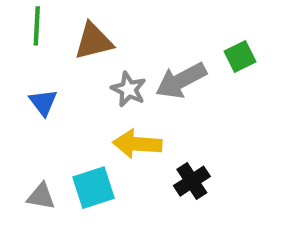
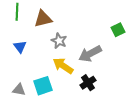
green square: (240, 56) -> (118, 30), moved
gray arrow: (181, 81) -> (90, 54), moved
yellow arrow: (137, 144) -> (63, 66), turned 30

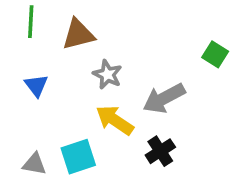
green square: (118, 30) -> (215, 54), turned -32

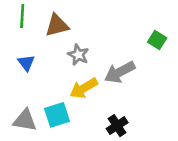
yellow arrow: (115, 120) -> (84, 88), turned -64
black cross: (160, 151) -> (117, 126), moved
gray triangle: (34, 164) -> (25, 120), size x1.4

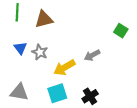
gray star: (78, 55) -> (40, 52), moved
gray arrow: (120, 72) -> (92, 55), size x0.7
cyan square: (57, 115) -> (57, 93), moved

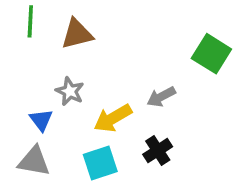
green square: (121, 31) -> (211, 54), size x1.5
blue triangle: (20, 48) -> (41, 120), moved
black cross: (90, 96) -> (158, 150), moved

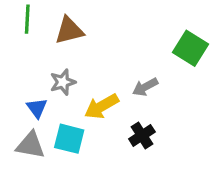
gray star: (70, 91) -> (63, 82), turned 30
cyan square: (100, 163) -> (69, 139), moved, turned 32

